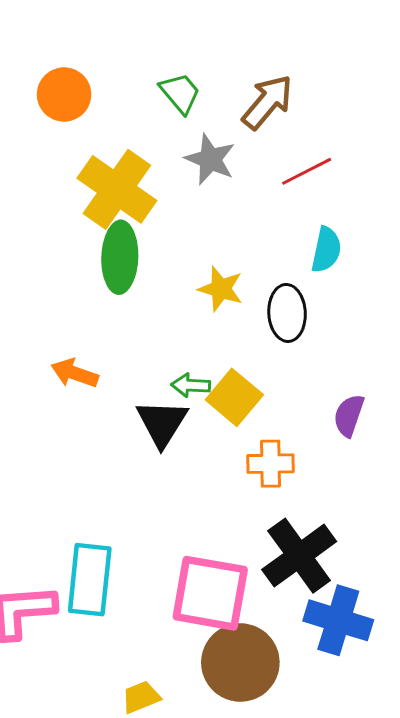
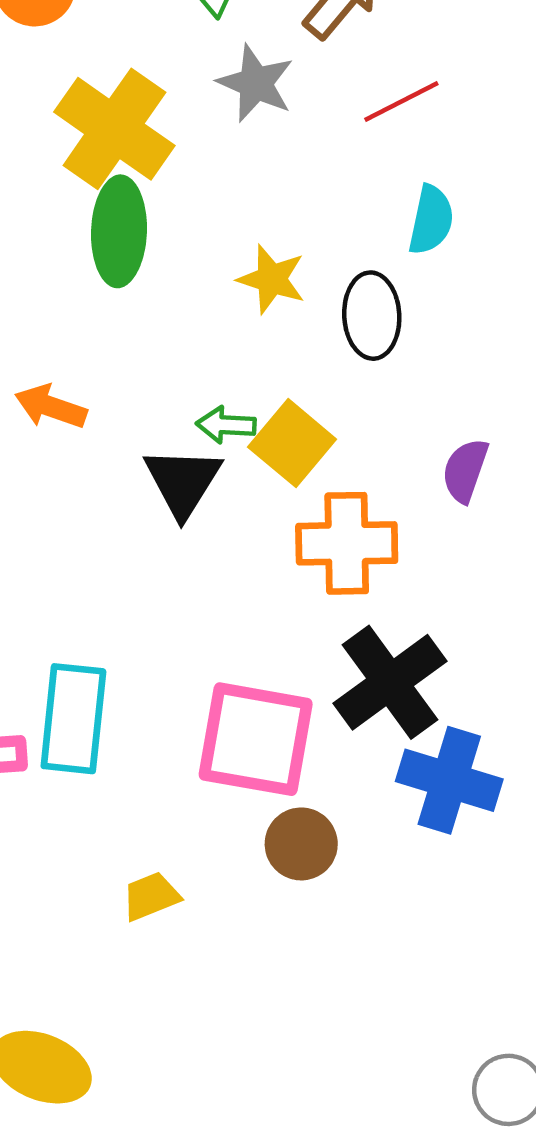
orange cross: (270, 464) -> (347, 543), size x1.4
brown circle: (240, 663) -> (301, 844), size x0.6

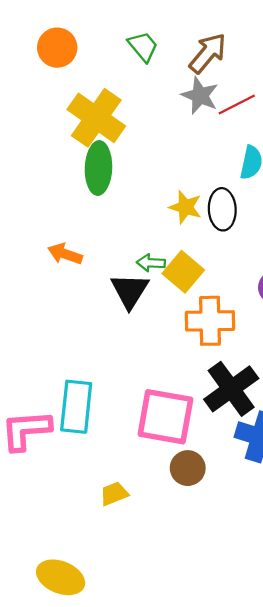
gray star: (256, 83) -> (200, 96), moved
yellow star: (272, 279) -> (185, 207), moved

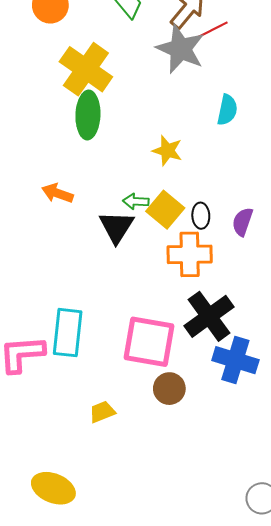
gray star: (200, 96) -> (180, 49), size x1.4
red line: (237, 104) -> (211, 31), moved
black ellipse: (222, 209) -> (201, 216), moved, size x0.7

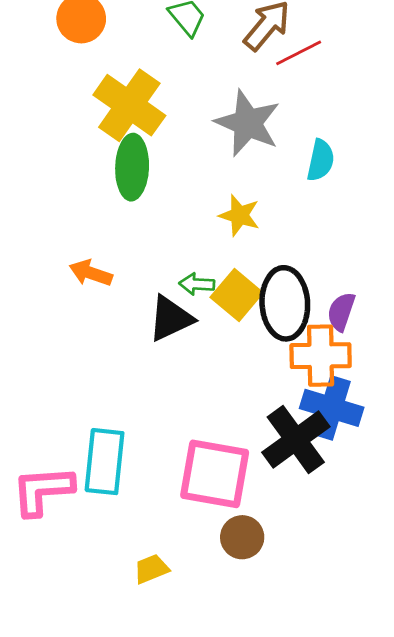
gray star: (180, 49) -> (248, 123), moved
black ellipse: (201, 216) -> (285, 303), size x2.0
black triangle: (116, 227) -> (171, 318), turned 33
orange cross: (190, 254) -> (321, 356), moved
blue cross: (235, 360) -> (332, 408), moved

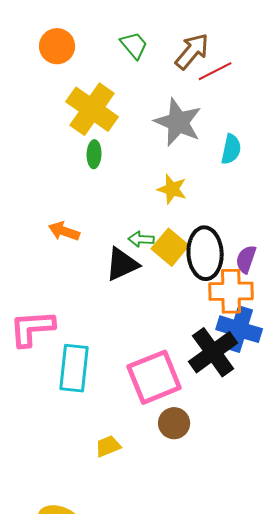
green ellipse: (132, 167) -> (94, 154), size x0.6
pink square: (215, 474) -> (154, 377), turned -32
pink L-shape: (43, 490) -> (32, 328), moved

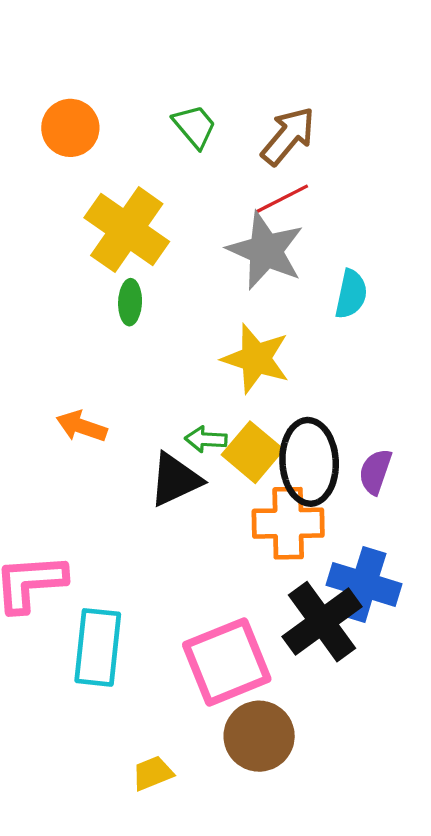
red line: (215, 71) -> (282, 199), moved
yellow star: (172, 189) -> (256, 359), size x1.4
orange cross: (231, 291) -> (288, 523), moved
brown circle: (174, 423) -> (259, 736), size x1.4

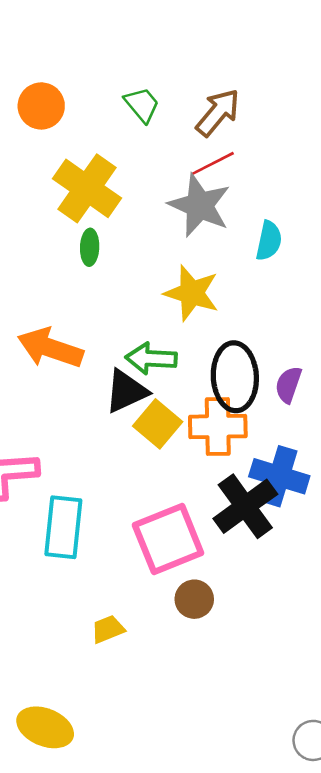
orange arrow: (82, 426) -> (50, 348), size x1.6
green arrow: (206, 439) -> (151, 358), size x1.5
yellow square: (253, 452) -> (158, 424), moved
brown circle: (259, 736) -> (194, 599), size x0.7

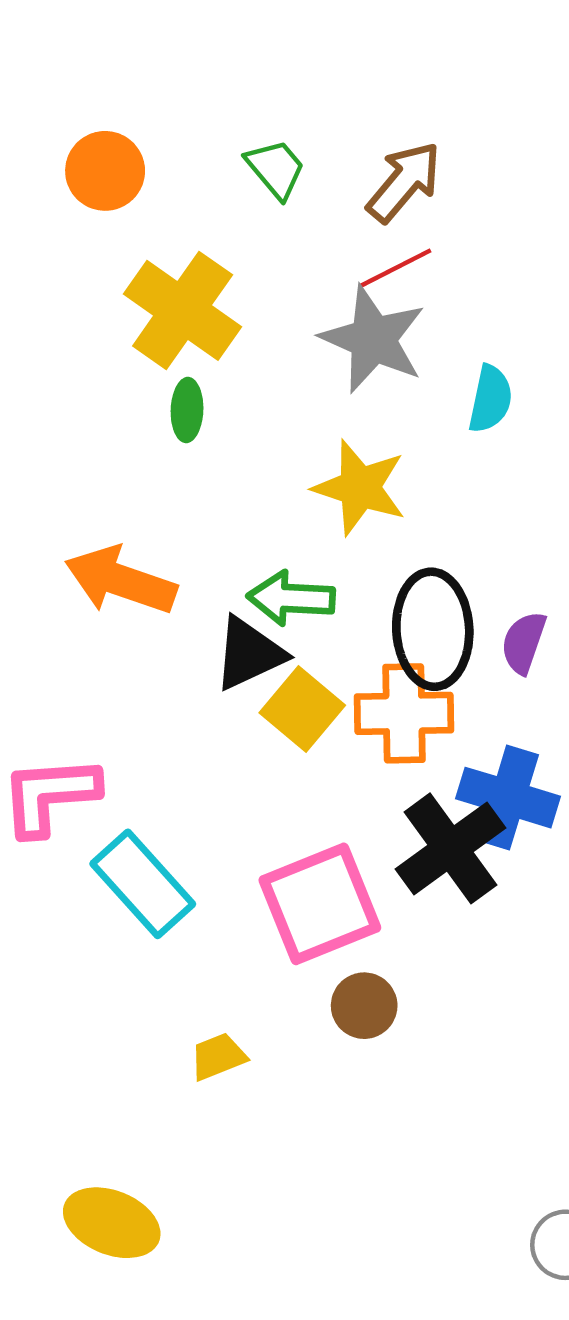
cyan rectangle: (63, 527) -> (143, 884), turned -48

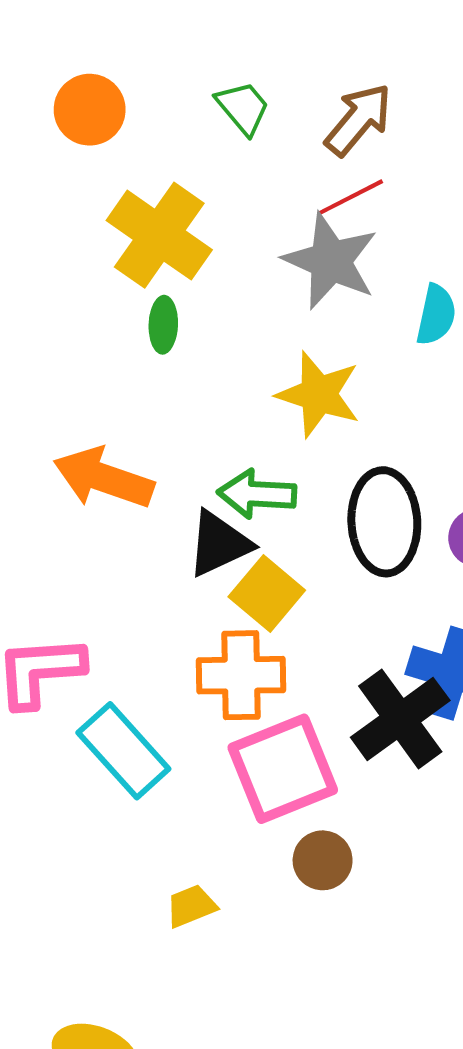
orange cross: (404, 713) -> (241, 675), moved

